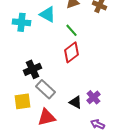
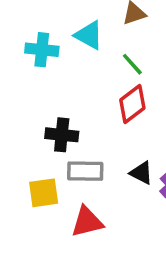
black cross: (32, 69) -> (62, 135), turned 30
gray rectangle: (46, 89) -> (85, 171), turned -42
black triangle: (76, 102) -> (141, 173), moved

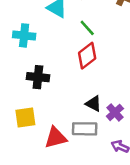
cyan cross: (42, 50) -> (24, 35), moved
gray rectangle: (85, 171) -> (85, 129), moved

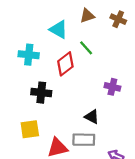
red diamond: (87, 56) -> (65, 64), moved
purple cross: (115, 112) -> (112, 87), moved, turned -35

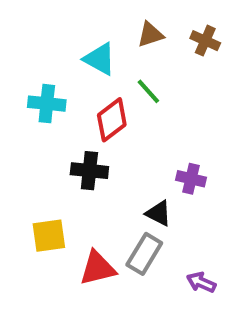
purple cross: (112, 87) -> (191, 179), moved
black cross: (41, 93) -> (89, 171), moved
gray rectangle: (84, 140) -> (144, 254), turned -60

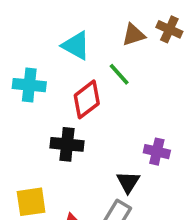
brown triangle: (150, 35) -> (133, 35), moved
black triangle: (158, 213) -> (128, 182), turned 35

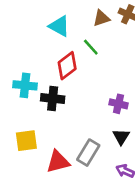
cyan cross: (29, 85) -> (25, 85), moved
black triangle: (128, 182) -> (121, 137), moved

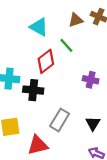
purple cross: (118, 104) -> (91, 80), moved
gray rectangle: (88, 153) -> (60, 120), moved

